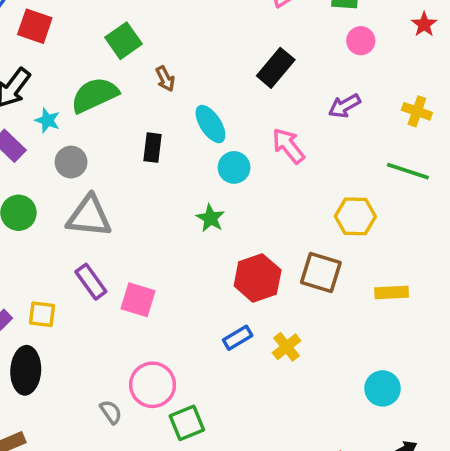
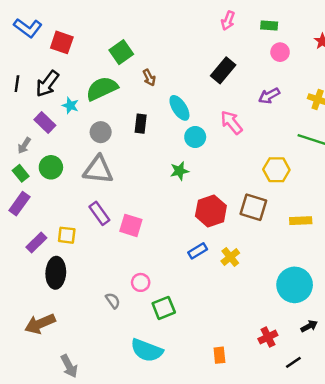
gray circle: (71, 162) -> (101, 132), moved
green star: (210, 218) -> (179, 171), turned 30
pink circle: (153, 385) -> (141, 282), size x0.6
cyan circle: (383, 388) -> (295, 285), size x1.5

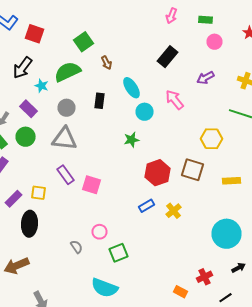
purple rectangle: (45, 122) -> (28, 109), moved
orange rectangle: (219, 355) -> (180, 292), moved, turned -56

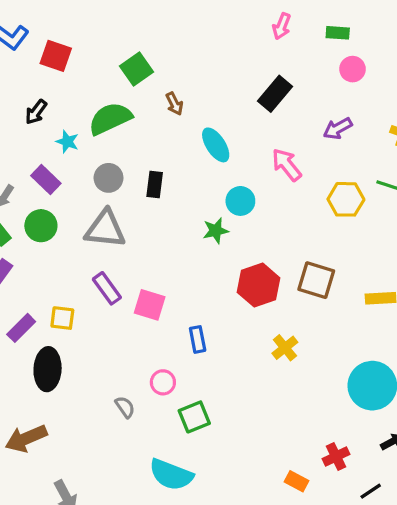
black arrow: (22, 68) -> (36, 112), size x0.7
black rectangle: (100, 101) -> (155, 184), moved
cyan circle: (144, 112) -> (240, 201), moved
yellow hexagon: (212, 139) -> (346, 199), moved
blue rectangle: (146, 206) -> (198, 339), moved, turned -70

